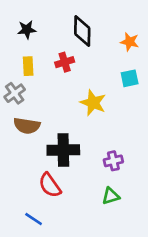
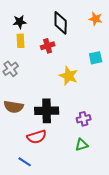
orange star: (130, 42) -> (96, 19), moved
yellow rectangle: (28, 66) -> (21, 41), moved
brown semicircle: (27, 126) -> (14, 107), moved
red semicircle: (50, 185) -> (37, 137), turned -72

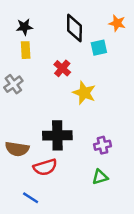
red cross: (48, 46) -> (62, 68), moved, turned -32
cyan square: (96, 58) -> (99, 48), moved
brown semicircle: (14, 107) -> (17, 149), moved

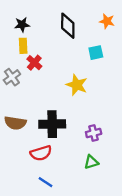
cyan square: (99, 48) -> (96, 53), moved
red cross: (62, 68) -> (34, 63), moved
brown semicircle: (17, 149) -> (15, 123), moved
blue line: (31, 198) -> (45, 182), moved

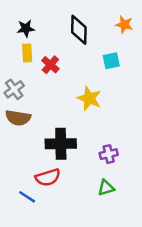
red cross: (34, 63) -> (50, 65), moved
brown semicircle: (15, 123) -> (18, 118), moved
blue line: (45, 182) -> (27, 197), moved

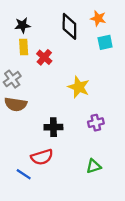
orange star: (124, 25) -> (98, 18), moved
cyan square: (111, 61) -> (105, 42), moved
black cross: (61, 144) -> (53, 127), size x0.7
purple cross: (109, 154) -> (96, 123), moved

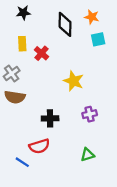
black star: (23, 25) -> (23, 13), moved

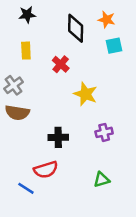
red cross: (42, 53) -> (61, 64), moved

